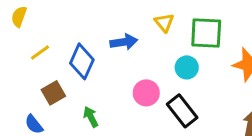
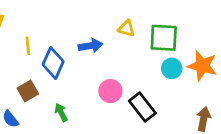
yellow triangle: (164, 23) -> (126, 28), turned -36
yellow line: (40, 52) -> (28, 46), moved, turned -60
cyan circle: (187, 67) -> (172, 68), moved

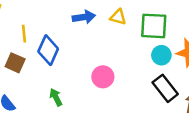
blue arrow: (90, 46) -> (84, 17), moved
brown square: (28, 91) -> (15, 63), moved, turned -36
black rectangle: (142, 107) -> (165, 88), moved

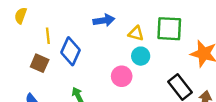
yellow triangle: (118, 17) -> (136, 33), moved
cyan circle: (161, 55) -> (141, 56), moved

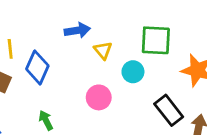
yellow triangle: (136, 33) -> (103, 50), moved, turned 35
cyan circle: (141, 56) -> (133, 72), moved

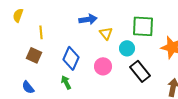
blue diamond: (37, 67) -> (71, 58), moved
black rectangle: (169, 110) -> (140, 71), moved

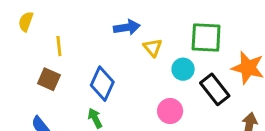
pink circle: (103, 66) -> (170, 111), moved
black rectangle: (140, 71) -> (215, 89), moved

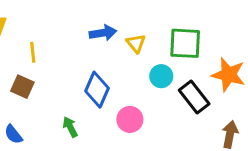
yellow triangle: (153, 48) -> (136, 43), moved
blue diamond: (102, 84) -> (97, 90), moved
pink circle: (170, 111) -> (130, 119), moved

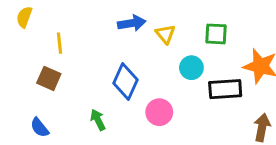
green square: (185, 43) -> (216, 34), size x0.7
black rectangle: (194, 97) -> (225, 89), turned -56

